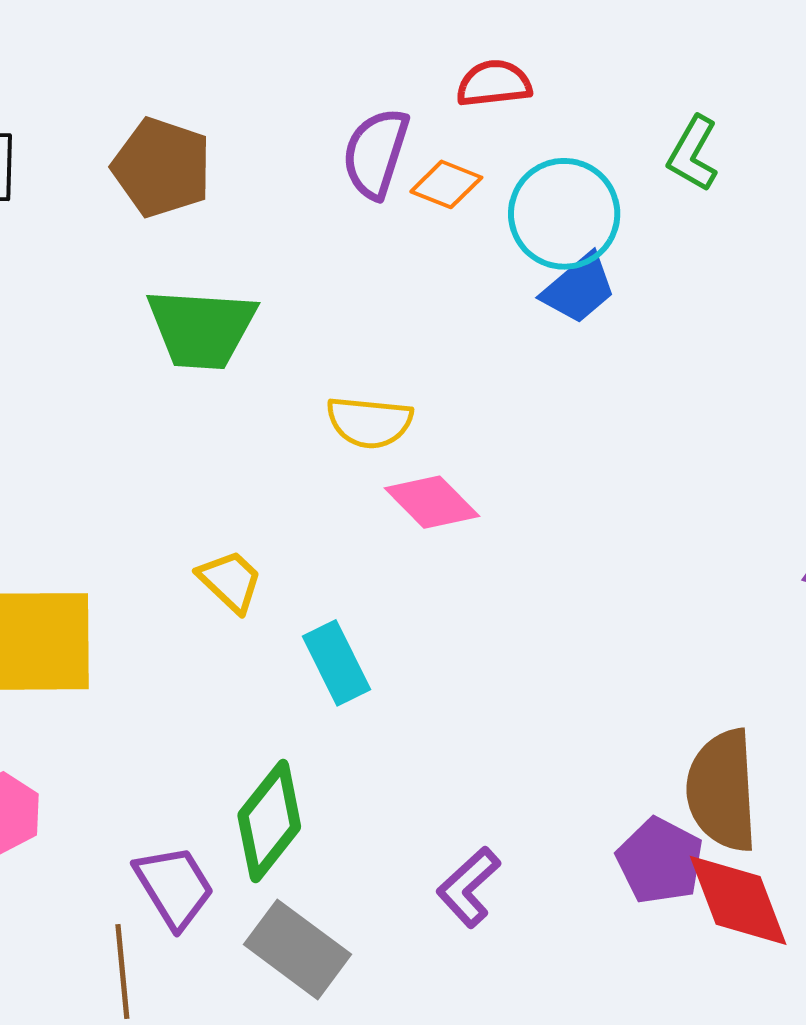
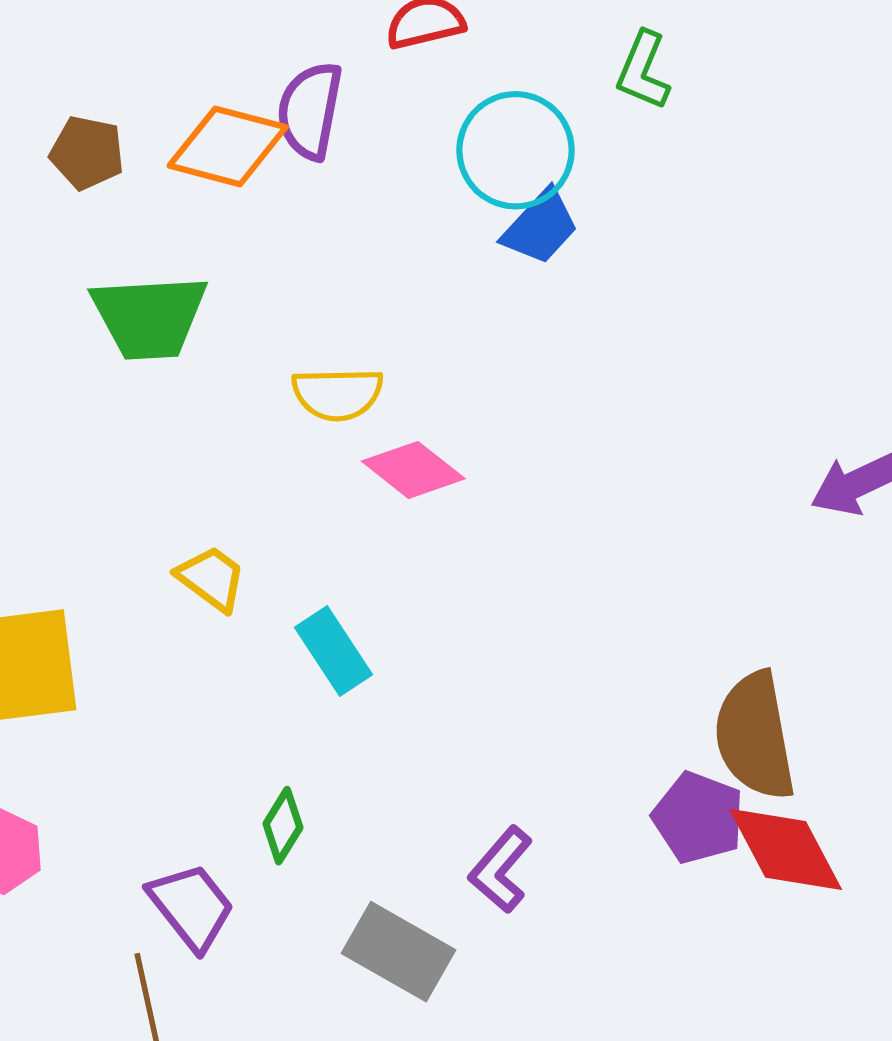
brown pentagon: (162, 167) -> (87, 153), size x0.7
orange diamond: (446, 184) -> (228, 146), moved, size x1.6
green diamond: (269, 821) -> (283, 826), size x0.6
gray rectangle: (297, 949) -> (399, 952), moved

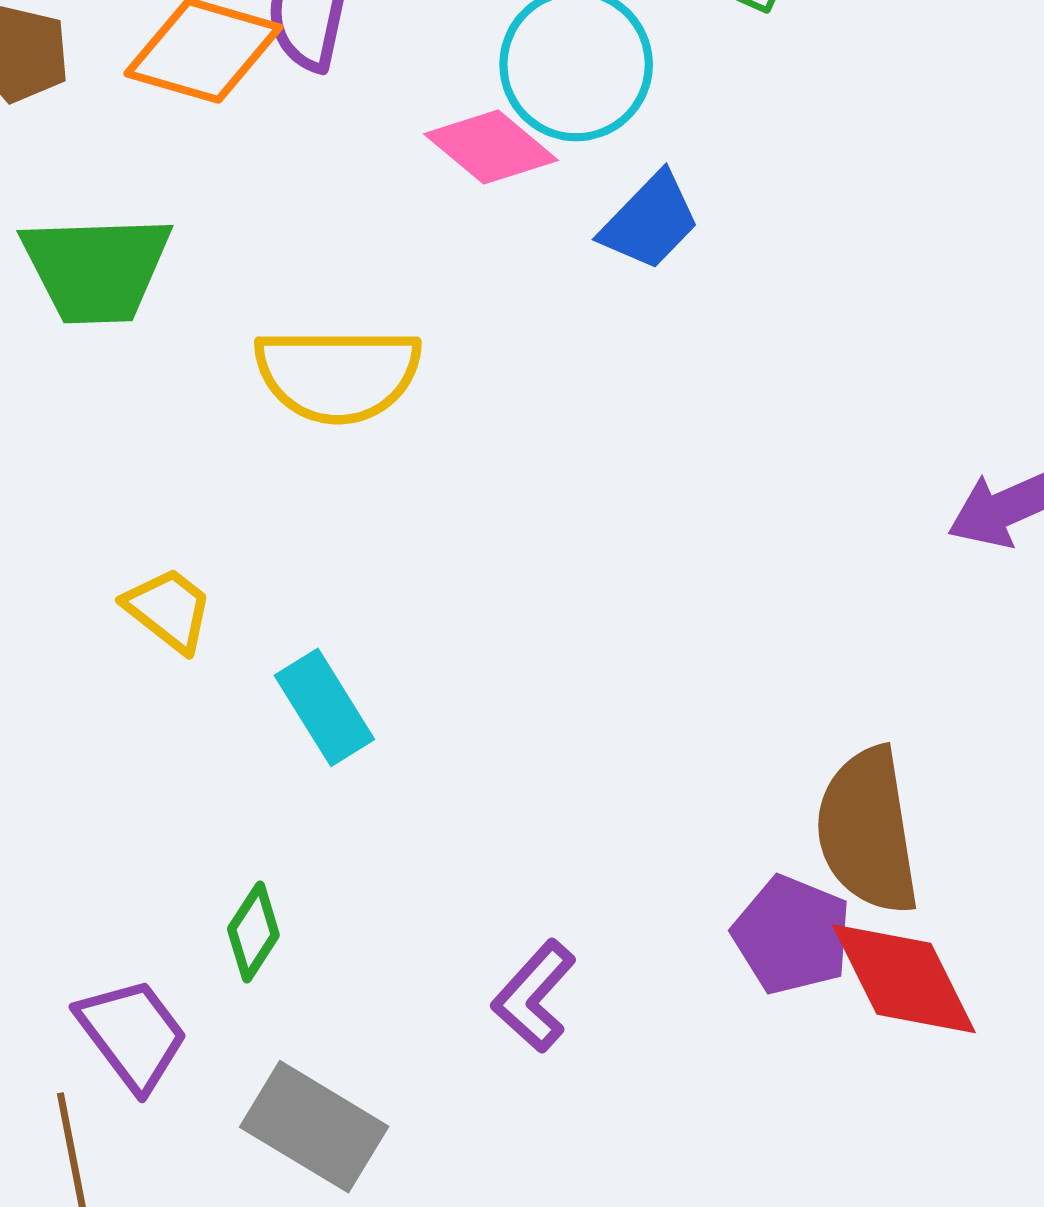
blue trapezoid: (540, 227) -> (650, 221), moved
yellow semicircle: (338, 394) -> (338, 374), size x1.4
pink diamond: (413, 470) -> (491, 147), moved
gray rectangle: (399, 952) -> (314, 1127), moved

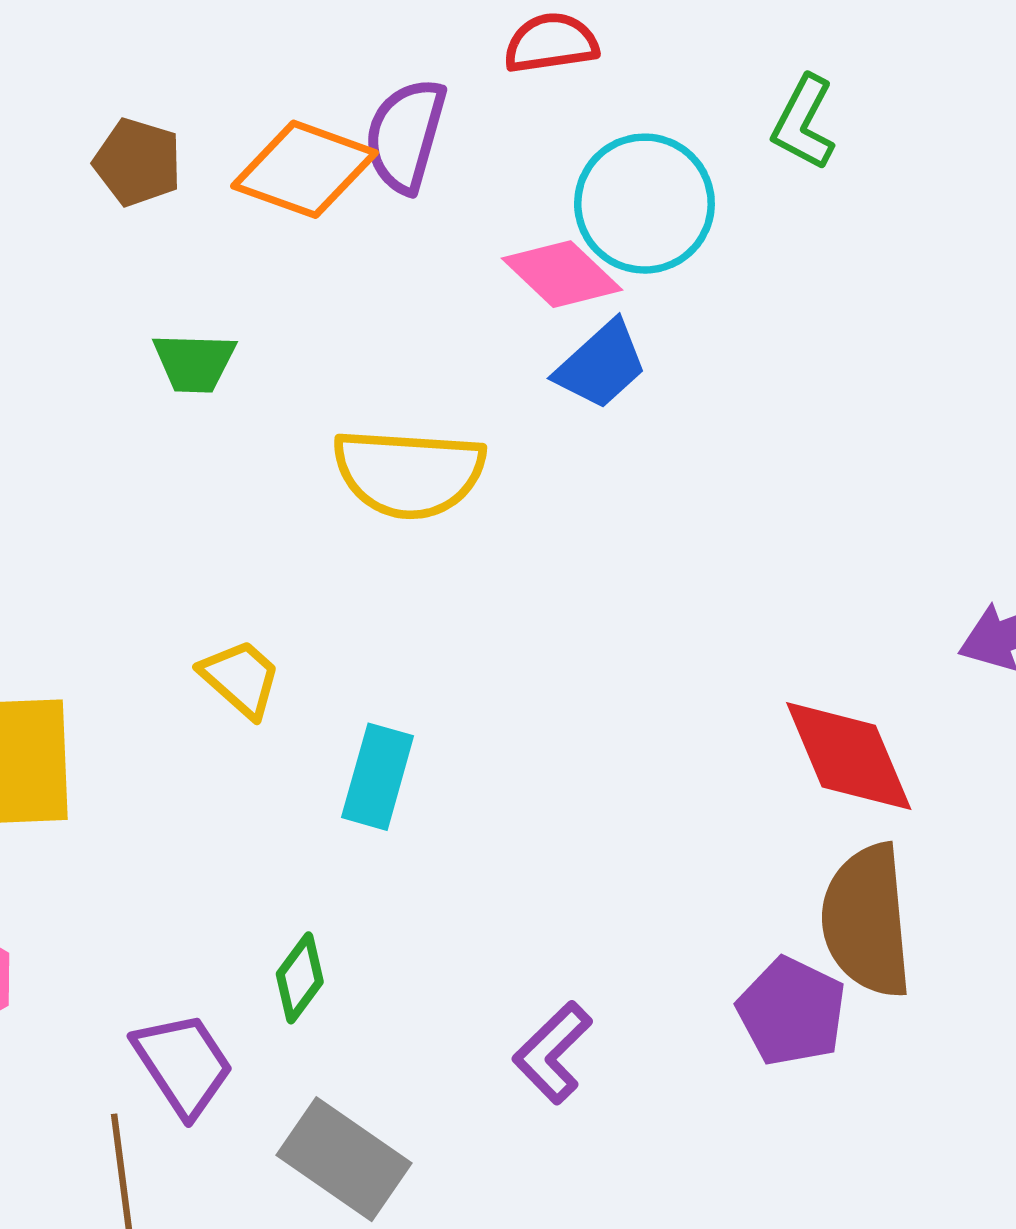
blue trapezoid: (650, 221) -> (601, 365), moved
green trapezoid: (96, 269) -> (194, 363), size x0.6
cyan rectangle: (324, 707) -> (378, 777), turned 44
red diamond: (904, 979) -> (849, 756), moved

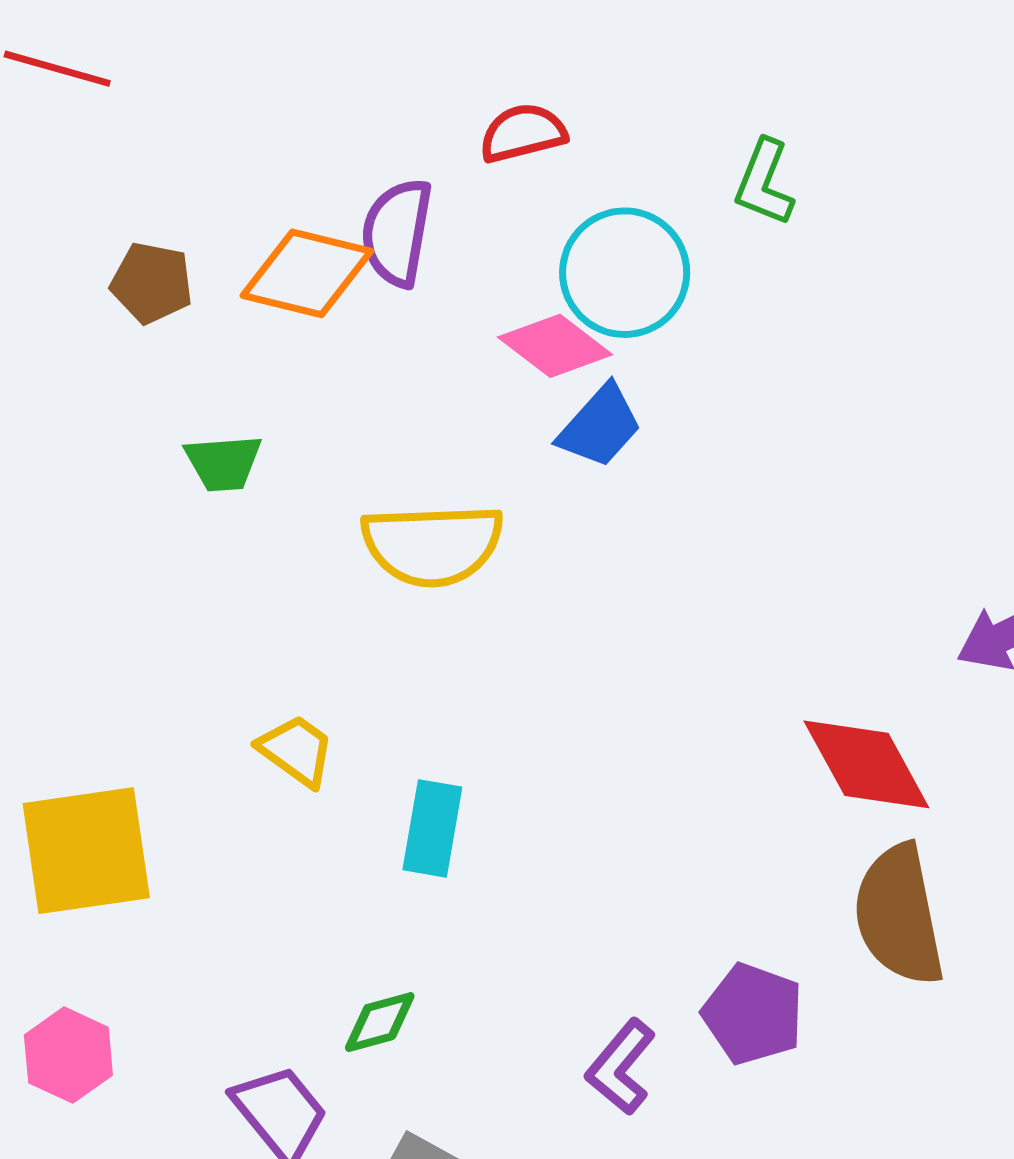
green diamond: (300, 978) -> (380, 1022), turned 44
purple pentagon: (792, 1011) -> (753, 1014), moved

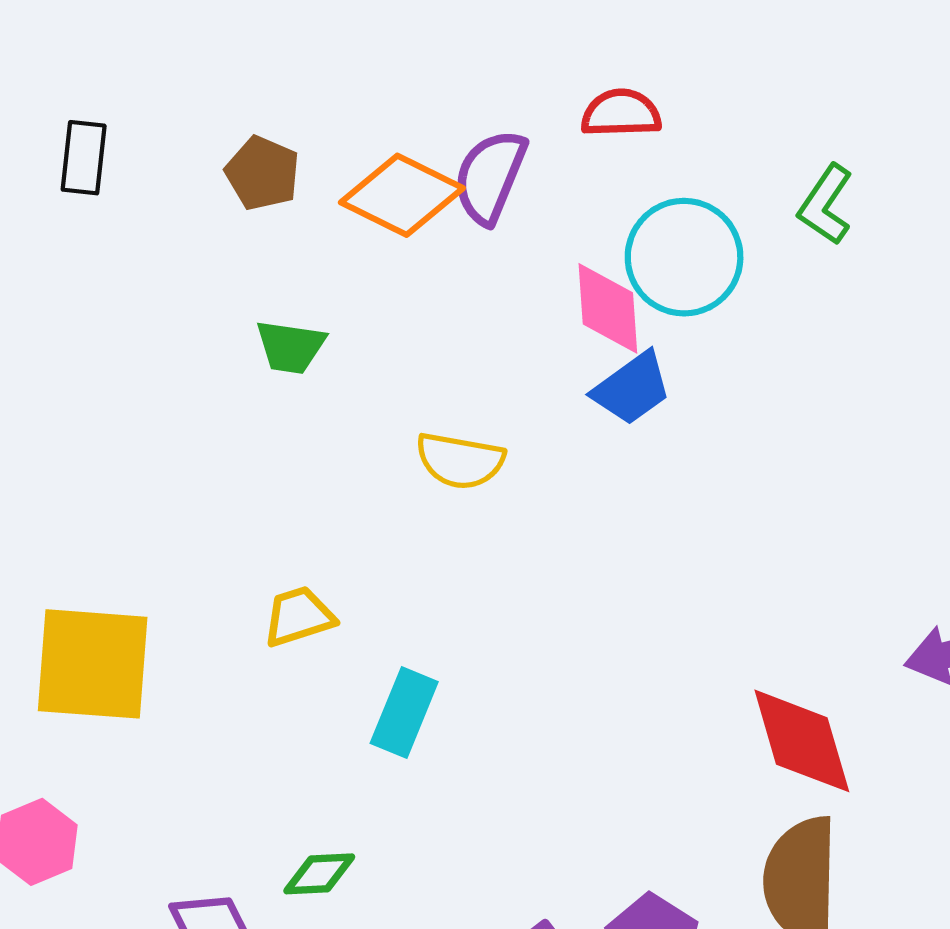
pink diamond: (555, 346) -> (608, 308), turned 36
yellow semicircle: (432, 545) -> (460, 461), size x0.7
yellow trapezoid: (296, 751) -> (299, 617), turned -66

